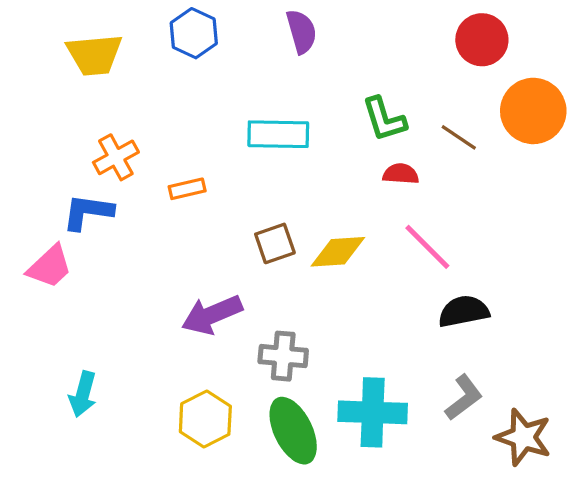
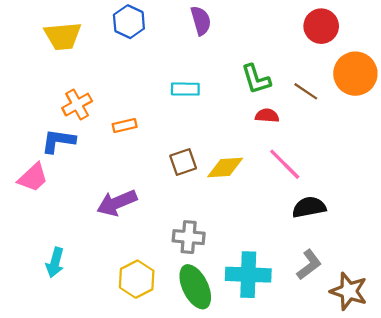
cyan rectangle: (278, 134) -> (185, 89), size x0.7
purple arrow: (212, 315) -> (117, 203), moved

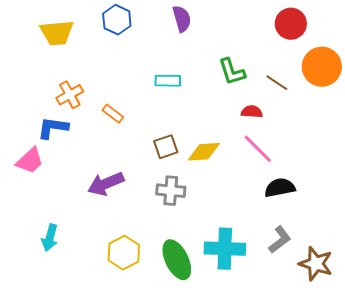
red semicircle: (267, 116) -> (252, 112), moved
orange rectangle: (125, 126) -> (113, 114), turned 50
gray cross: (189, 237) -> (171, 191), moved

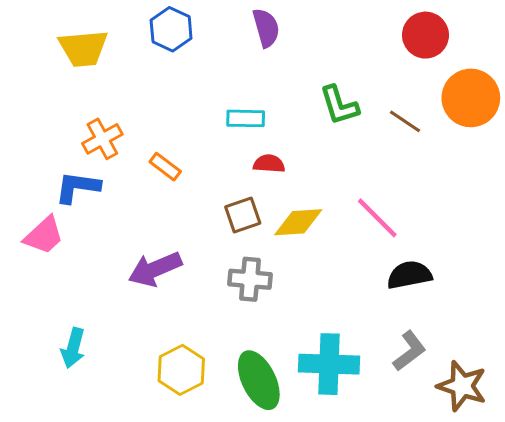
red semicircle: (252, 112) -> (269, 164), moved

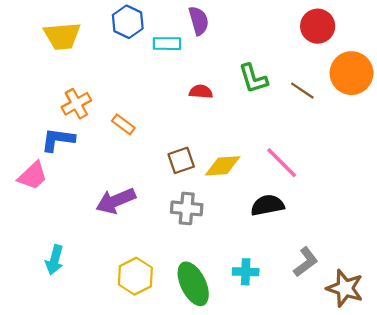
cyan rectangle: (246, 118) -> (167, 44), moved
red semicircle: (269, 164) -> (201, 92), moved
black semicircle: (409, 275) -> (267, 205), moved
cyan cross: (329, 364) -> (246, 272), size x0.6

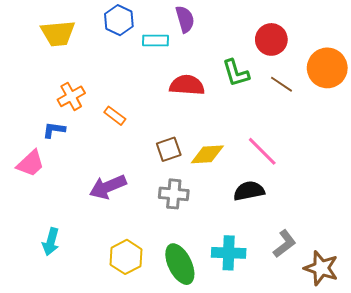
red circle: (318, 26) -> (271, 39), moved
red semicircle: (201, 92) -> (187, 85), size x1.6
blue L-shape: (58, 140) -> (54, 130), size x0.7
cyan cross: (246, 272) -> (229, 253), size x1.4

